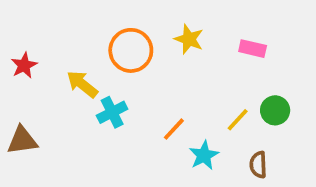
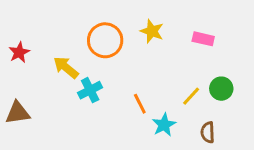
orange line: (174, 129) -> (140, 104), turned -70

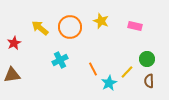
red star: (19, 52) -> (14, 43), moved
yellow arrow: (66, 67) -> (40, 28), moved
yellow line: (191, 96) -> (127, 72), moved
brown semicircle: (208, 132) -> (149, 81), moved

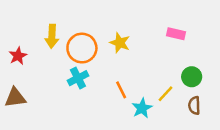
yellow star: (101, 21) -> (120, 43), moved
orange circle: (70, 27) -> (82, 48), moved
yellow arrow: (40, 28) -> (52, 36), turned -126

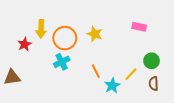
red star: (18, 56) -> (25, 44), moved

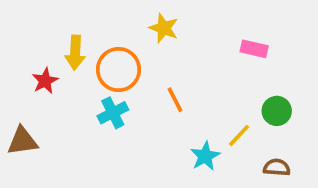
yellow star: (95, 34) -> (164, 28), moved
orange line: (96, 71) -> (175, 100), moved
brown semicircle: (154, 83) -> (277, 167), moved, turned 96

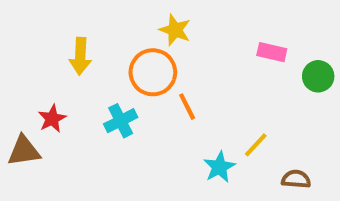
orange circle: (119, 70) -> (153, 72), moved
red star: (45, 81) -> (52, 119), moved
green circle: (277, 111) -> (318, 76), moved

